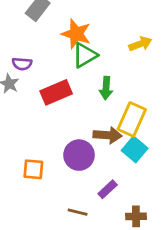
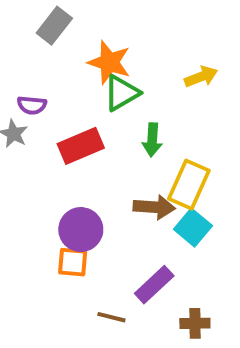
purple circle: (79, 155) -> (81, 230), moved
orange square: (33, 169) -> (73, 262), moved
purple rectangle: (108, 189) -> (154, 285), size x1.4

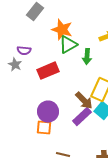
green arrow: (152, 140) -> (87, 57), moved
brown arrow: (154, 207) -> (84, 101), turned 42
purple rectangle: (154, 285) -> (82, 117), moved

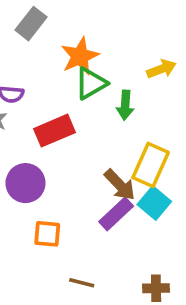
orange star: (62, 30) -> (80, 56), turned 30
purple circle: (48, 112) -> (25, 183), moved

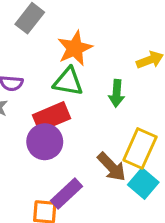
green triangle: (91, 83) -> (68, 82), moved, turned 40
purple circle: (25, 183) -> (45, 142), moved
purple rectangle: (116, 214) -> (66, 194), moved

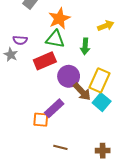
purple circle: (45, 142) -> (69, 76), moved

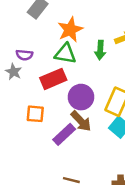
green arrow: (85, 46) -> (100, 50), moved
brown arrow: (82, 92) -> (81, 121), moved
orange square: (41, 120) -> (35, 114), moved

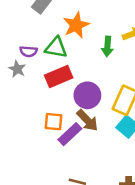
green triangle: (65, 54) -> (56, 48), moved
orange square: (35, 114) -> (54, 122), moved

